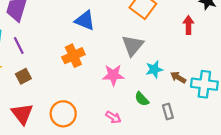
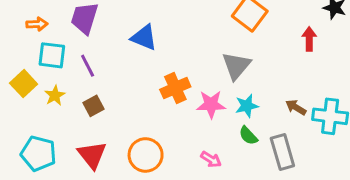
blue triangle: (85, 20) -> (144, 37), moved
orange cross: (73, 56) -> (175, 88), moved
cyan star: (154, 69) -> (247, 106), moved
gray rectangle: (168, 112) -> (282, 152), size x1.6

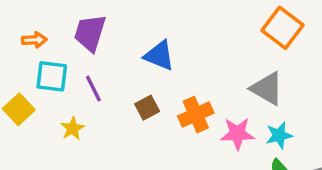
gray triangle: (236, 66) -> (267, 89), turned -40
yellow star: (55, 95) -> (73, 128), moved
brown square: (94, 106) -> (147, 108), moved

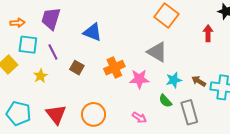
brown square: (147, 108) -> (77, 68), moved, turned -32
cyan star: (279, 135) -> (174, 80), moved

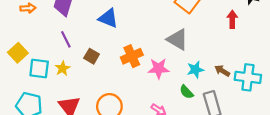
cyan square: (28, 45) -> (39, 68), moved
yellow star: (40, 76) -> (63, 68), moved

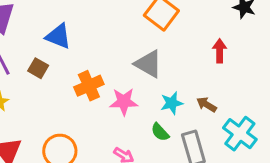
red arrow: (232, 19) -> (220, 51), moved
brown square: (92, 56) -> (38, 68), moved
cyan cross: (248, 77) -> (240, 134), moved, turned 30

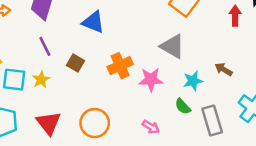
red arrow: (220, 51) -> (235, 16), moved
brown square: (38, 68) -> (75, 63), moved
brown arrow: (207, 105) -> (224, 69), moved

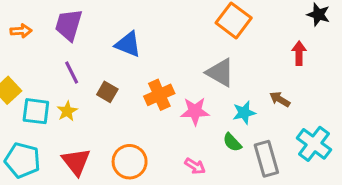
red arrow: (235, 16) -> (299, 53), moved

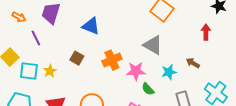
orange arrow: (21, 31) -> (19, 17), turned 32
purple line: (72, 73) -> (36, 38), moved
green semicircle: (232, 142) -> (148, 89), moved

